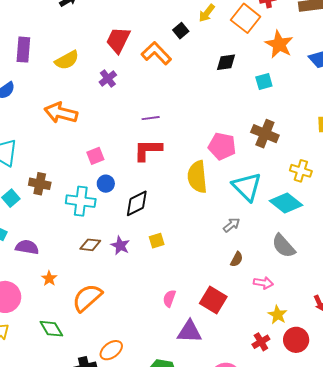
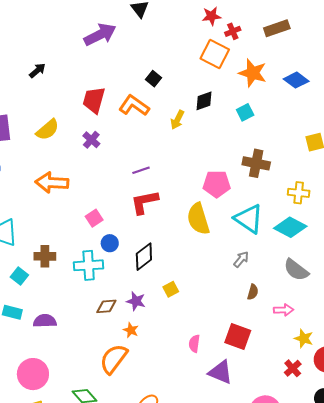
yellow arrow: (207, 13) -> (177, 120), moved
orange star: (49, 278) -> (131, 330), moved
purple triangle: (189, 332) -> (221, 372), turned 32

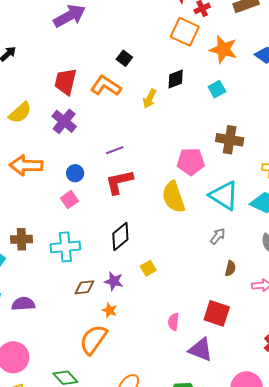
purple cross: (91, 140) -> (64, 121), size x1.4
blue circle: (110, 243) -> (75, 173), moved

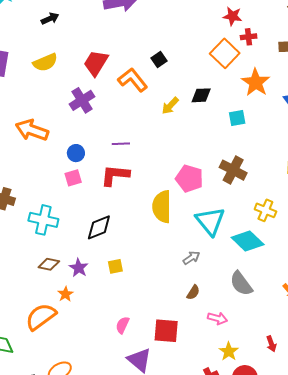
yellow semicircle: (20, 113) -> (45, 62), moved
pink square: (69, 200) -> (73, 178), moved
red square: (217, 313) -> (166, 331), turned -32

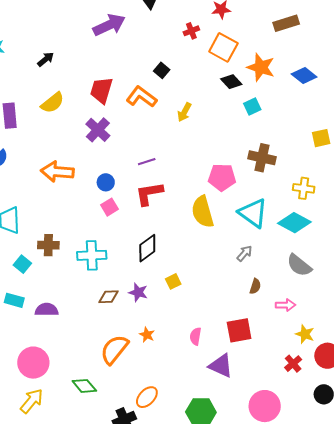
red cross: (249, 37) -> (191, 31), moved
black diamond: (201, 95) -> (231, 82), moved, turned 65
orange star: (65, 294) -> (147, 335), moved

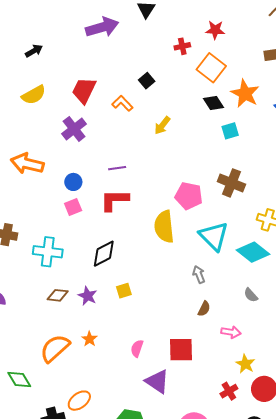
orange L-shape: (141, 97) -> (122, 103), size x0.7
gray arrow: (244, 253) -> (199, 274), turned -72
gray semicircle: (299, 265) -> (251, 295), size x0.6

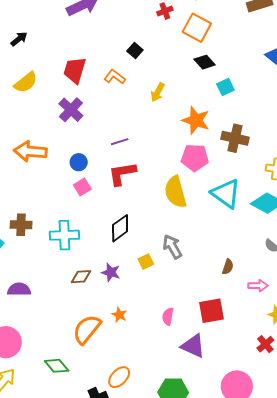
orange star: (245, 94) -> (196, 120), moved
gray arrow: (199, 274) -> (172, 247), moved, size x1.4

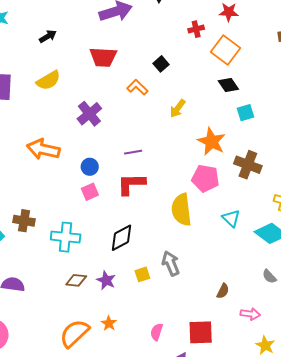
red trapezoid: (75, 70) -> (103, 57), moved, turned -112
cyan triangle: (226, 194) -> (231, 218), size x0.6

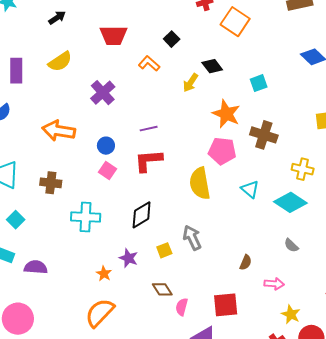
black diamond: (228, 85) -> (212, 66), moved
pink square: (90, 192) -> (108, 171), turned -30
brown cross: (24, 221) -> (51, 183), moved
brown diamond: (76, 280) -> (162, 289), moved, turned 55
orange star: (109, 323) -> (104, 274), moved

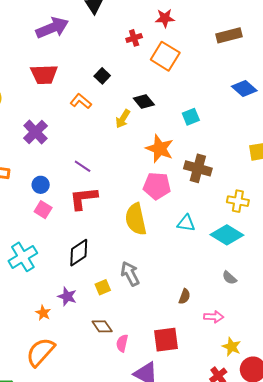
purple line: (149, 129) -> (83, 166), turned 48
cyan triangle: (250, 189) -> (186, 223), turned -30
cyan cross: (86, 217) -> (23, 257), turned -32

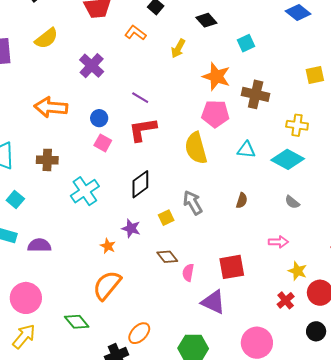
black diamond: (144, 102) -> (206, 20), moved
brown semicircle: (184, 296) -> (242, 200), moved

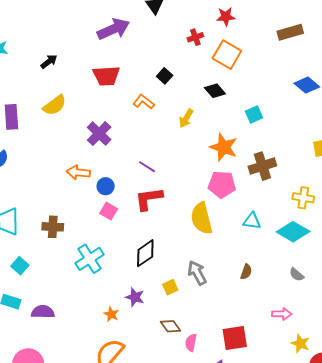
brown cross: (256, 94) -> (262, 166), turned -32
orange arrow: (51, 107) -> (78, 172), moved, size x0.7

